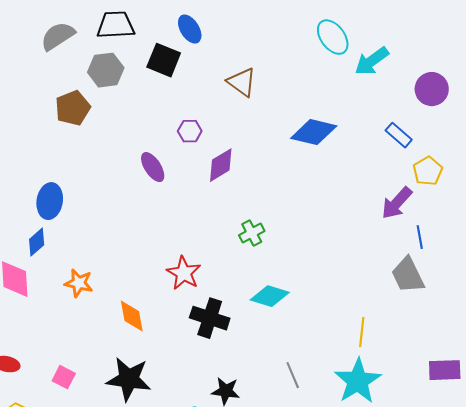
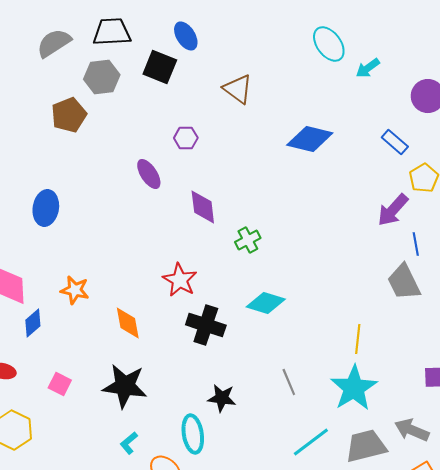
cyan arrow: (372, 61) -> (368, 68), size x0.7
purple diamond: (221, 165) -> (203, 207), moved, turned -66
blue diamond: (37, 242) -> (33, 323), moved

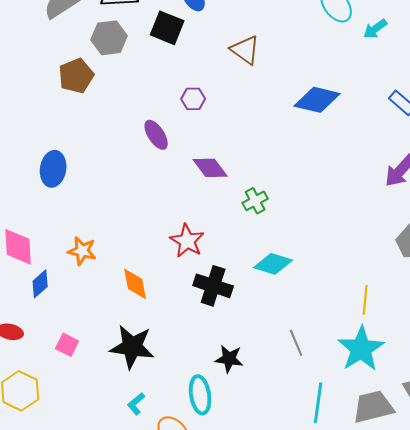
purple diamond: (203, 207) -> (210, 168), turned -30
cyan line: (311, 442) -> (318, 403), turned -45

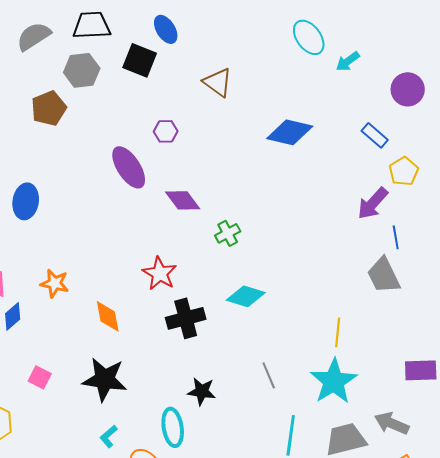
purple ellipse: (156, 135) -> (129, 167), size x1.4
black cross: (213, 286) -> (186, 318), turned -33

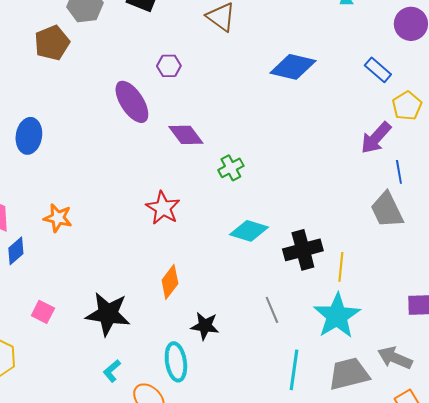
orange diamond: (108, 316) -> (170, 282), moved, turned 48
black cross: (186, 318) -> (303, 250), moved

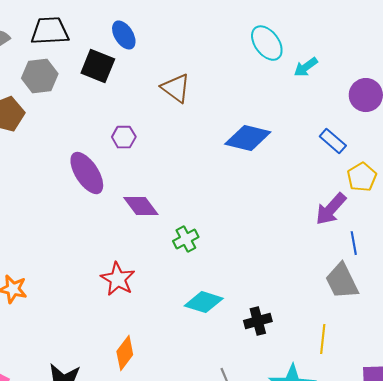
black cross: (303, 250) -> (258, 321), size x0.7
yellow line: (341, 267) -> (323, 339), moved

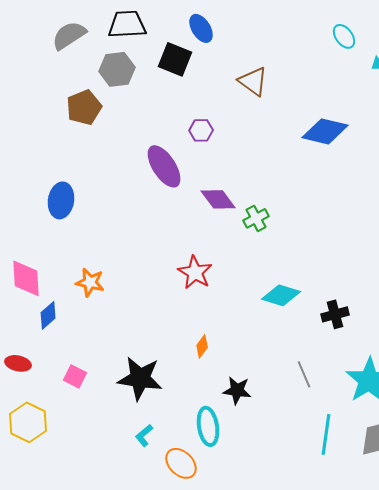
cyan ellipse: (267, 43) -> (344, 36), size x0.7
green cross: (186, 239) -> (256, 218), moved
orange diamond: (125, 353) -> (202, 346), size x0.7

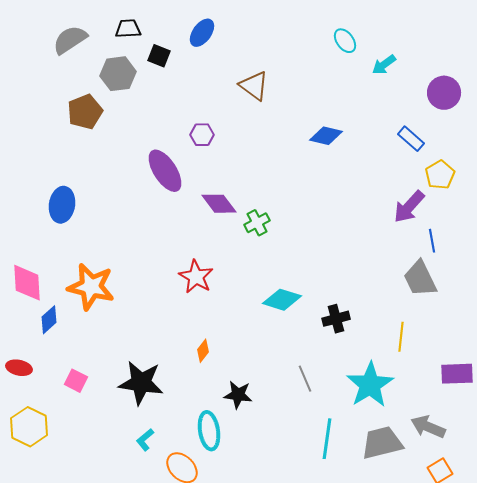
black trapezoid: (127, 24) -> (128, 29), size x0.7
blue ellipse: (201, 28) -> (202, 33), turned 68
black square: (175, 59) -> (159, 56), moved, size x0.7
blue diamond: (325, 131) -> (326, 136), size x0.7
orange star: (90, 282) -> (91, 287), size x1.6

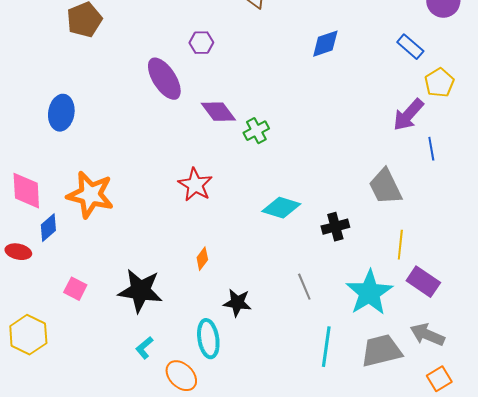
blue diamond: (326, 136) -> (325, 44), turned -32
gray trapezoid: (420, 279) -> (385, 187), moved
red ellipse: (19, 368) -> (18, 252), moved
purple rectangle: (457, 374) -> (423, 282), moved, turned 36

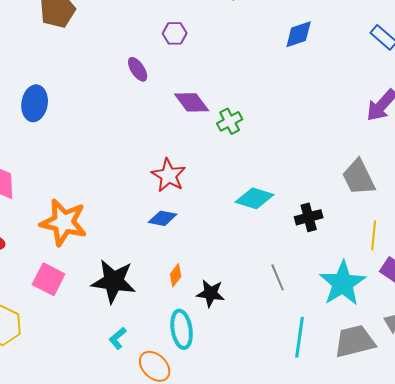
purple ellipse: (164, 79) -> (138, 69), size x0.6
orange star: (90, 195) -> (64, 222), moved
blue diamond: (48, 228) -> (163, 218), moved, turned 52
orange diamond: (202, 259) -> (176, 275), moved
pink square: (75, 289) -> (49, 279), size x1.4

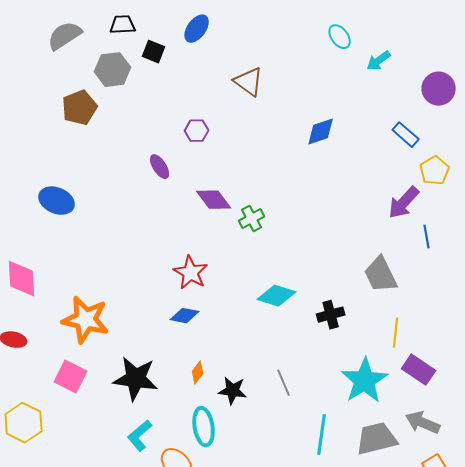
blue ellipse: (35, 103) -> (57, 201), turned -76
gray line: (278, 277) -> (284, 383), moved
cyan L-shape: (118, 338) -> (140, 436), size x1.4

